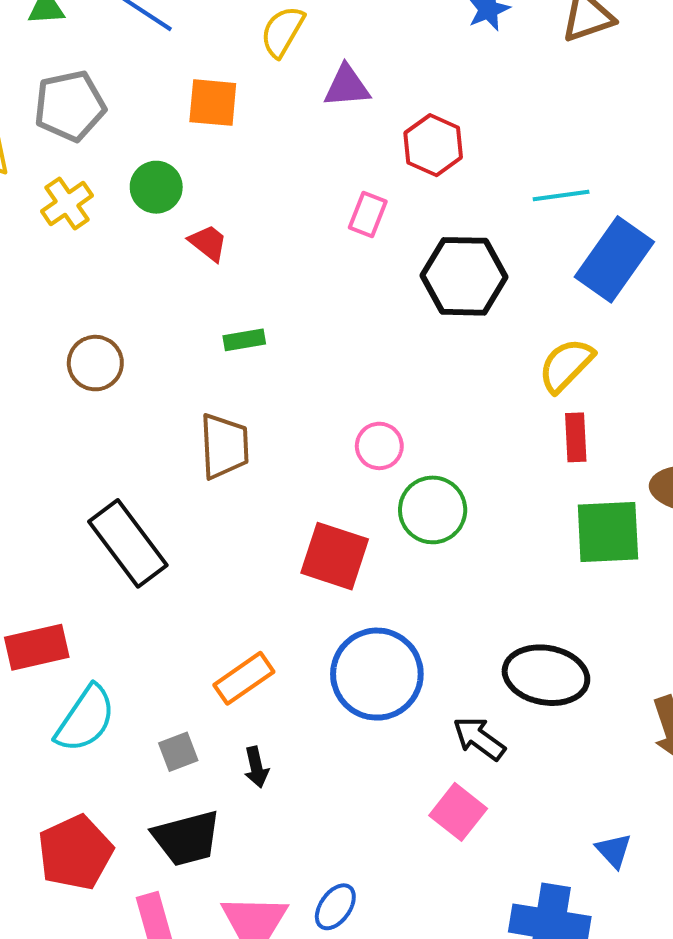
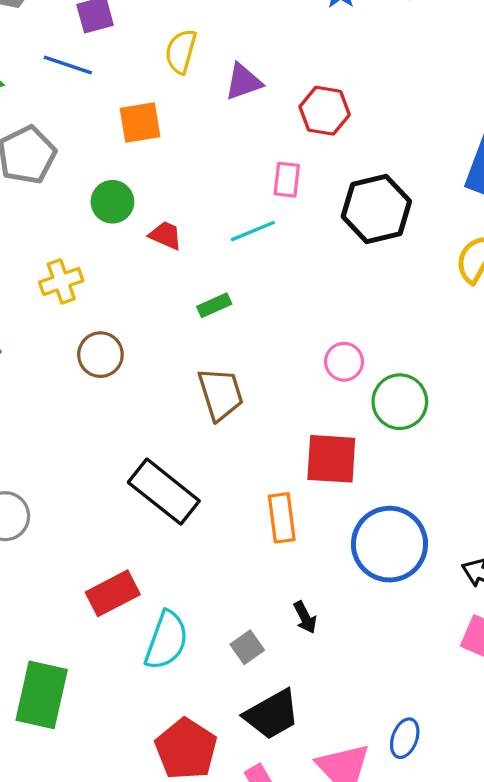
cyan line: (561, 195) -> (253, 231), moved
yellow cross: (67, 203) -> (61, 281), moved, turned 30
orange rectangle: (244, 678) -> (282, 518), moved, turned -48
black arrow: (256, 767) -> (305, 617), moved

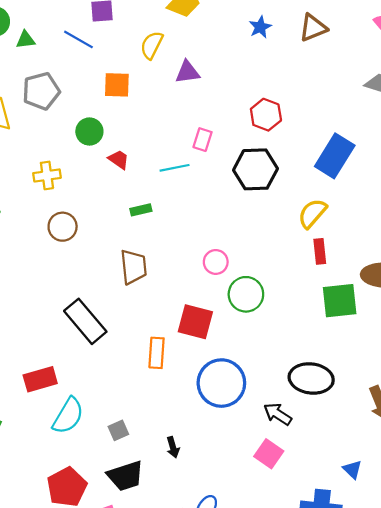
red hexagon: (325, 111) -> (266, 115), moved
black arrow: (305, 617) -> (173, 447), moved

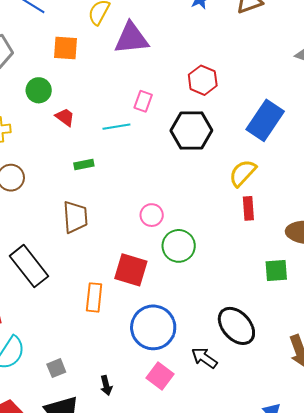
purple triangle: (187, 72) -> (131, 38), size x1.5
green square: (340, 301) -> (276, 270), moved, size x0.7
black ellipse: (311, 378) -> (236, 326), turned 39
pink square: (269, 454) -> (160, 376), moved

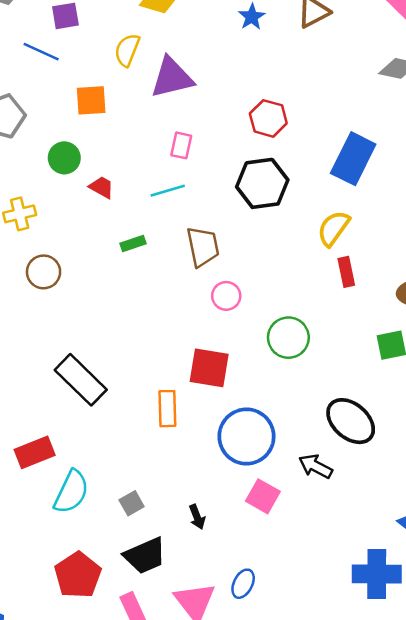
pink rectangle: (143, 101) -> (181, 145), moved
brown trapezoid: (75, 217) -> (203, 247), moved
green circle: (179, 246) -> (288, 338), moved

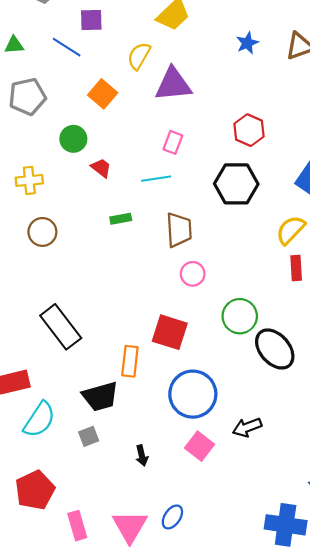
orange square: (91, 100) -> (103, 94), turned 36
black ellipse: (351, 421) -> (275, 349), moved
black arrow: (315, 466) -> (247, 427), turned -56
black trapezoid: (145, 556) -> (100, 396), moved

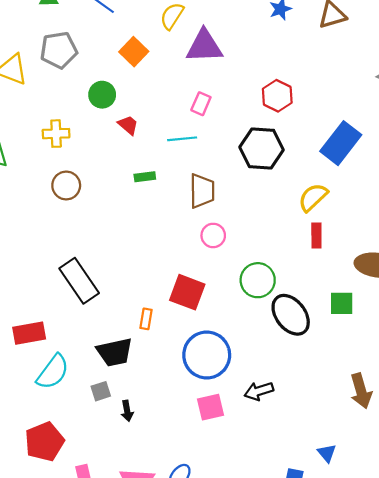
orange rectangle: (130, 361) -> (146, 319), size x0.7
pink square: (199, 446) -> (210, 407), turned 36
black arrow: (142, 456) -> (127, 411), moved

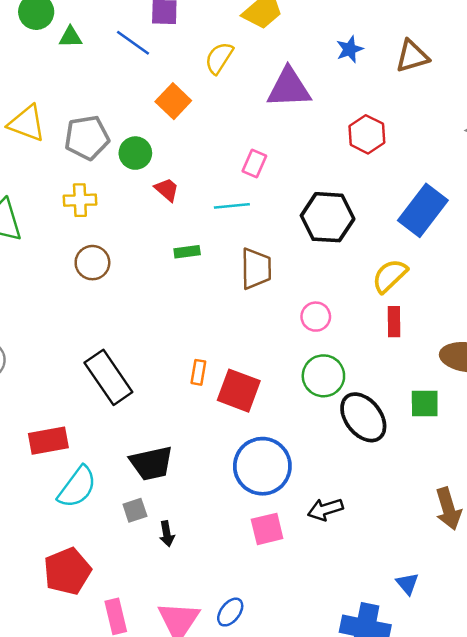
purple triangle: (204, 46) -> (289, 88), moved
gray pentagon: (59, 50) -> (87, 138), moved
red hexagon: (277, 96) -> (367, 134), moved
pink circle: (213, 235) -> (316, 317), moved
orange rectangle: (146, 319) -> (198, 372), moved

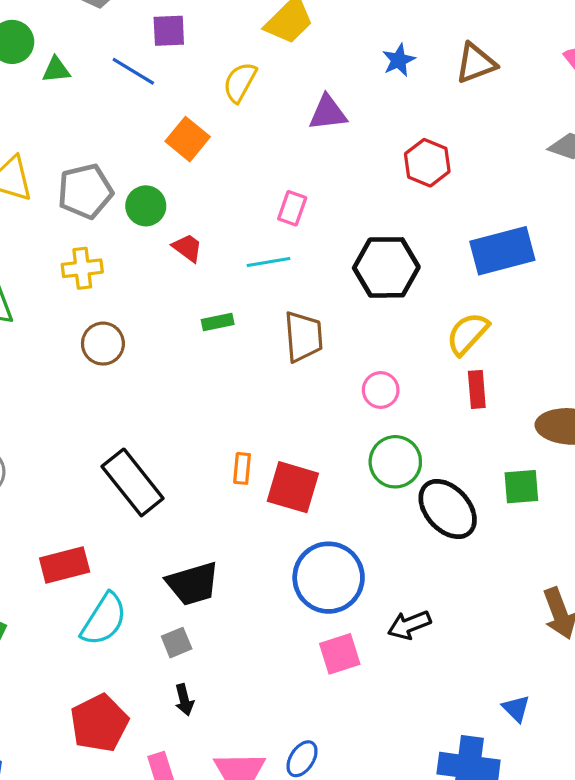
purple triangle: (289, 88) -> (328, 113), size x0.7
blue rectangle: (423, 210) -> (502, 251), turned 42
black arrow: (167, 534) -> (184, 700), moved

